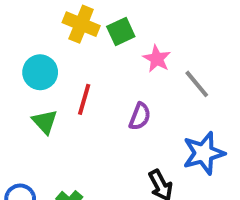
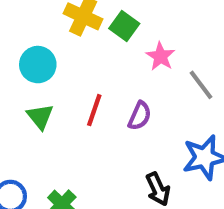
green square: (121, 32) -> (124, 26), turned -32
red line: (84, 99) -> (94, 110), moved

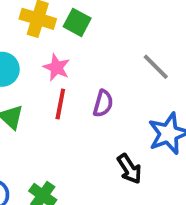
pink star: (160, 56) -> (56, 67), moved

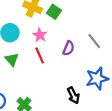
purple semicircle: (103, 103) -> (69, 48), moved
red line: (60, 104) -> (40, 55), turned -42

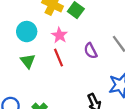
purple semicircle: (69, 48) -> (91, 51), turned 128

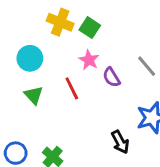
pink star: (59, 35) -> (89, 60), moved

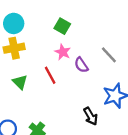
yellow cross: (60, 22) -> (14, 48), moved, turned -30
cyan circle: (30, 58) -> (14, 23), moved

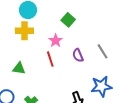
pink star: (63, 52) -> (56, 41), moved
green triangle: (20, 82) -> (19, 68), moved, turned -48

